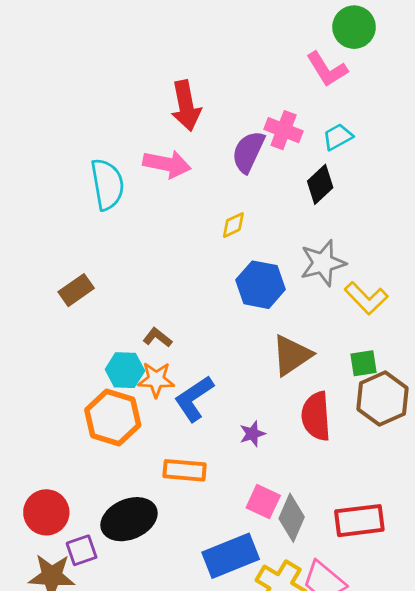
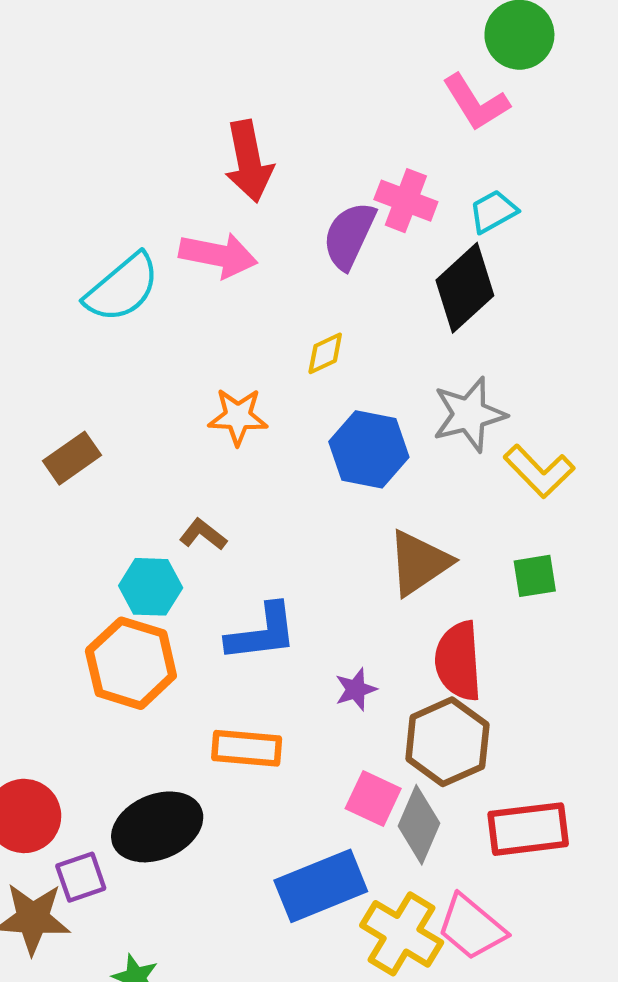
cyan semicircle: (107, 184) -> (122, 288), turned 60
black diamond: (320, 184) -> (465, 288), size x1.4
orange star: (156, 380) -> (238, 417), moved
blue L-shape: (194, 399) -> (262, 633), turned -153
brown hexagon: (382, 399) -> (447, 742), moved

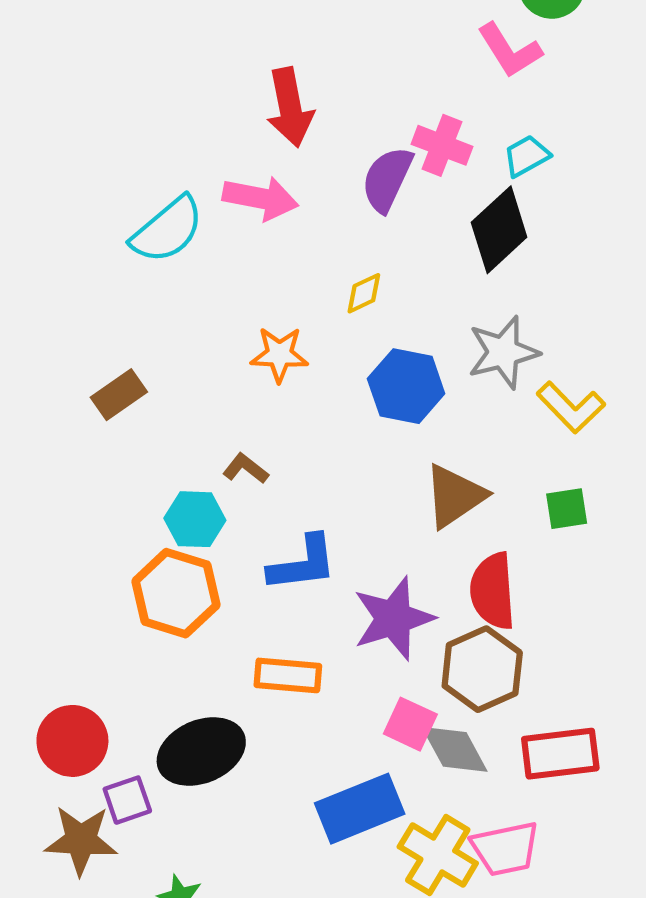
purple star: (356, 689) -> (393, 618), size x2.0
gray diamond: (419, 825) -> (455, 749), turned -52
pink trapezoid: (471, 927) -> (505, 849), turned -52

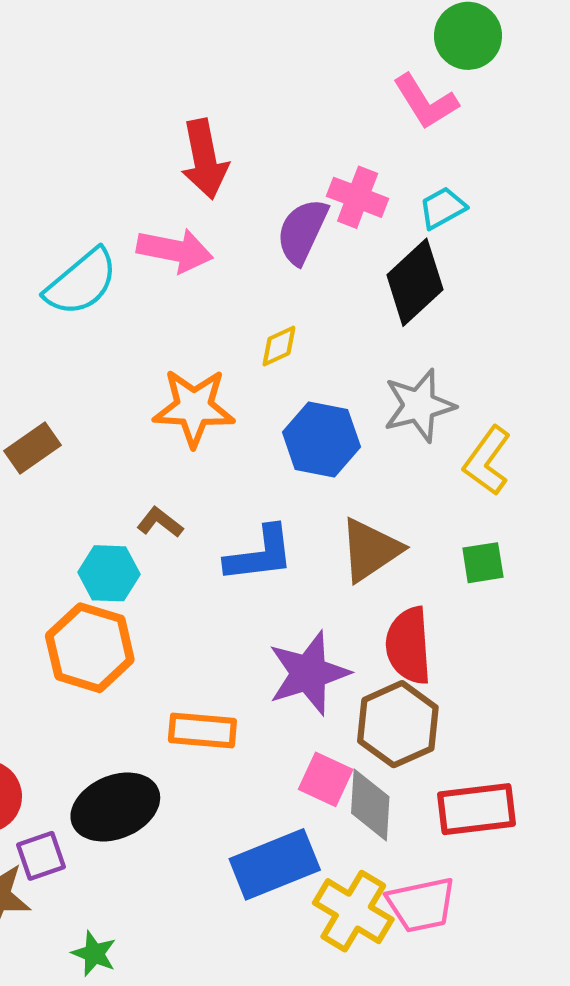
orange star: (279, 354) -> (194, 408), size x1.4
yellow L-shape: (571, 407) -> (487, 461), turned 80
blue L-shape: (303, 564) -> (260, 554), moved
gray diamond: (455, 749) -> (370, 805), turned 32

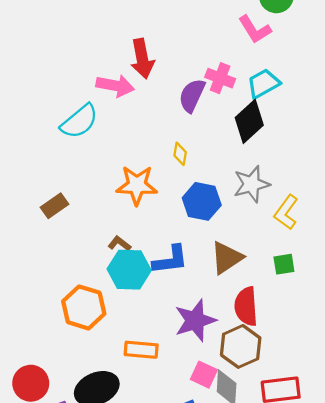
cyan trapezoid: (443, 208) -> (263, 83), size x1.4
pink arrow: (175, 250) -> (115, 86), moved
yellow diamond: (279, 346) -> (180, 154), turned -55
cyan hexagon: (109, 573) -> (129, 270), moved, size x1.4

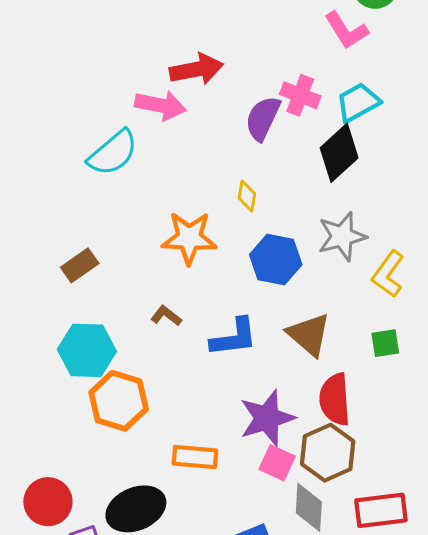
red arrow: (142, 59) -> (196, 69), turned -90
brown triangle: (227, 258) -> (309, 334), turned -45
cyan hexagon: (129, 270) -> (87, 350), moved
pink square: (204, 375) -> (277, 463), moved

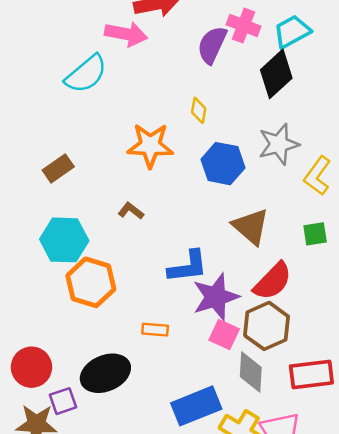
blue L-shape: (234, 337) -> (188, 267), moved
red semicircle: (335, 399) -> (273, 281), turned -132
orange rectangle: (195, 457) -> (155, 330), size x0.7

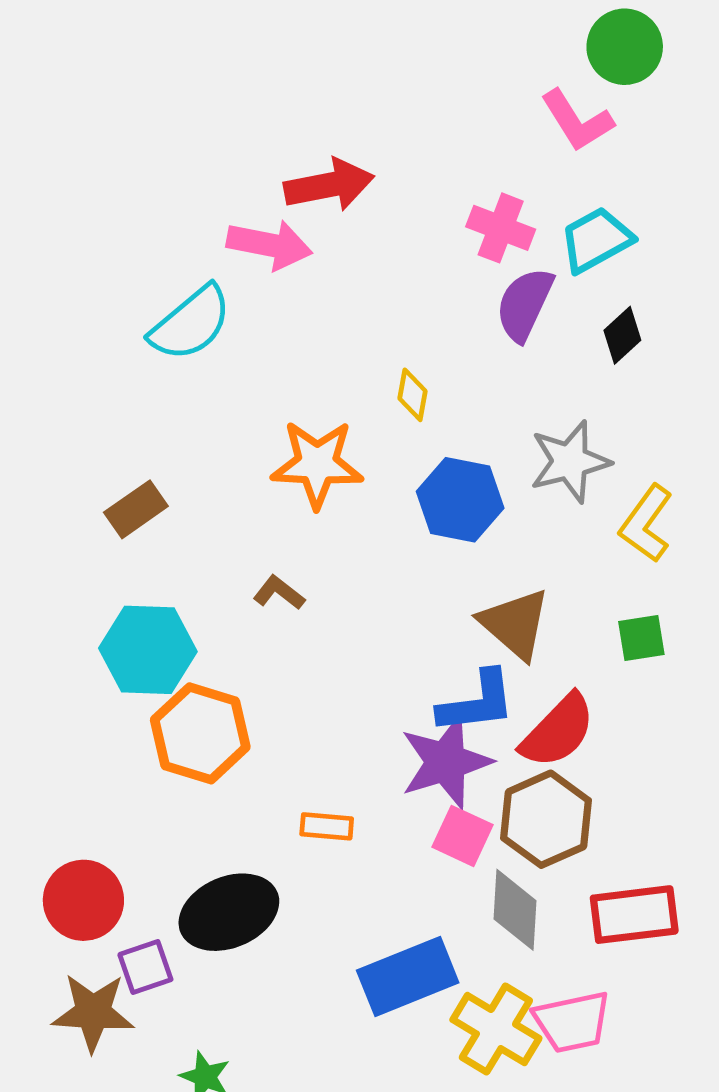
purple semicircle: (212, 45) -> (525, 304), moved
black diamond: (276, 74) -> (622, 335), moved, size x0.6
blue L-shape: (188, 267) -> (477, 702), moved

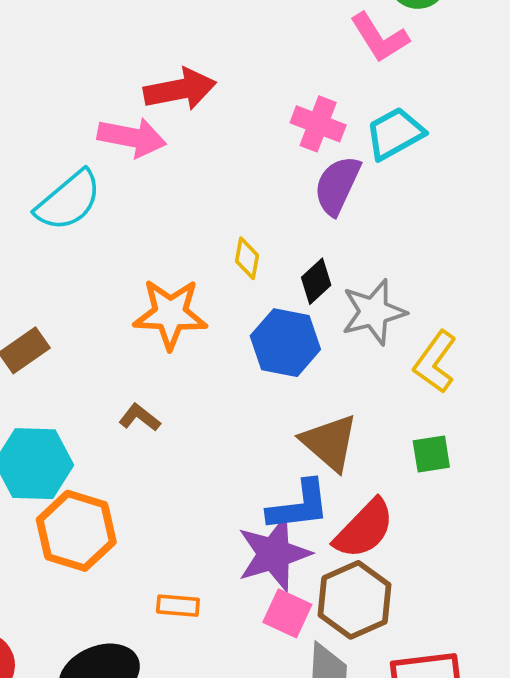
black diamond: (622, 335) -> (316, 281), moved

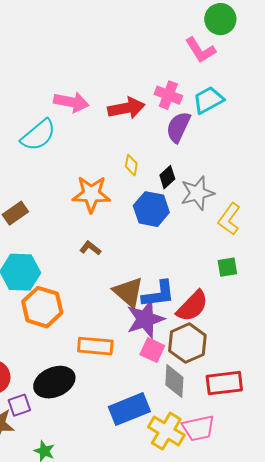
red arrow: (180, 89) -> (126, 108), moved
brown L-shape: (140, 418) -> (90, 248), moved
brown triangle: (330, 443) -> (128, 292), moved
orange rectangle: (178, 606) -> (95, 346), size x1.6

